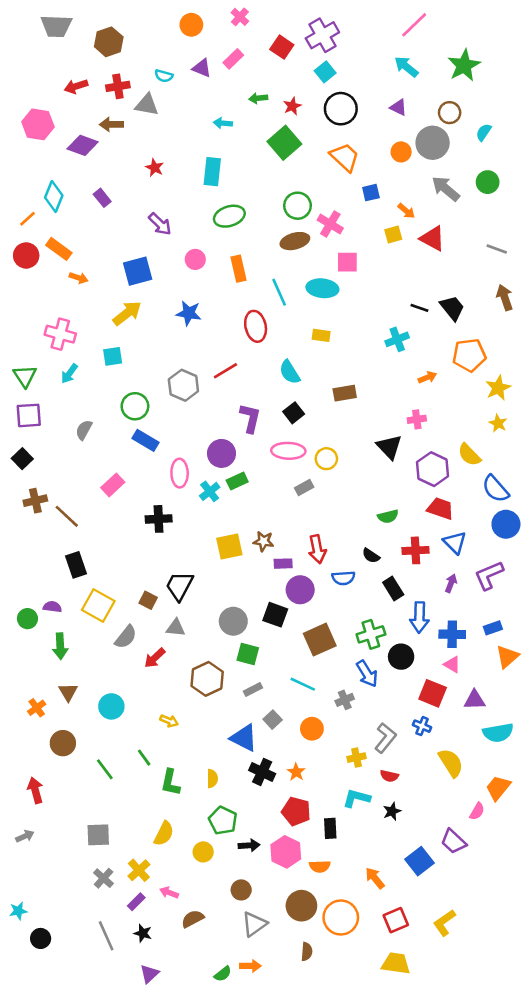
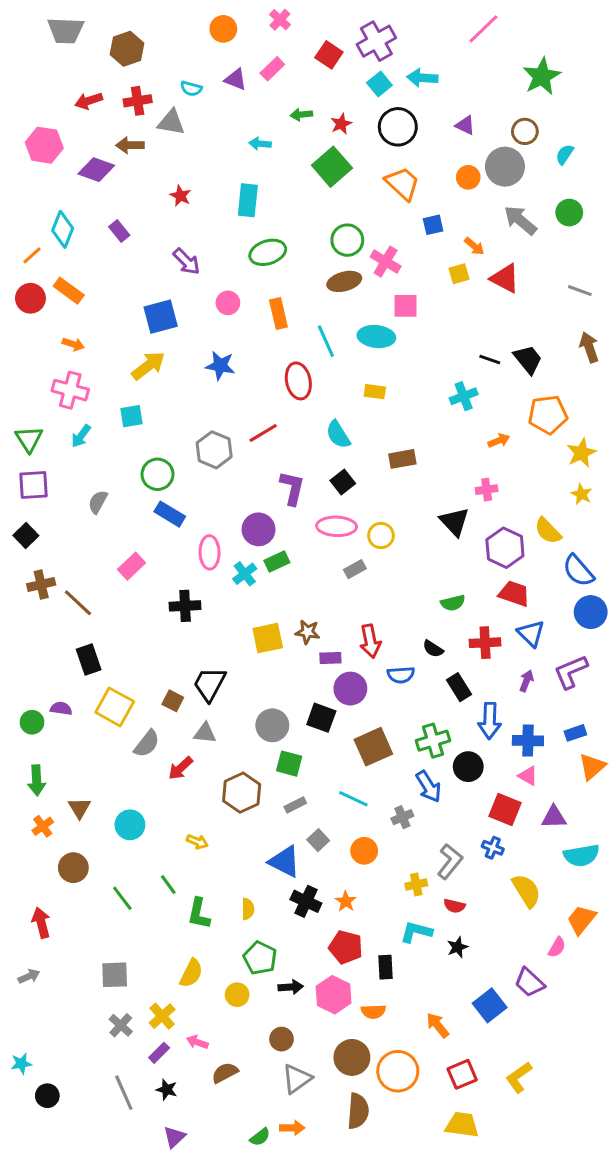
cyan arrow: (406, 67) -> (422, 78), moved, turned -35
orange arrow: (79, 278) -> (73, 344), moved
green arrow: (60, 646) -> (37, 780), moved
brown semicircle: (307, 952) -> (358, 1111), size x1.6

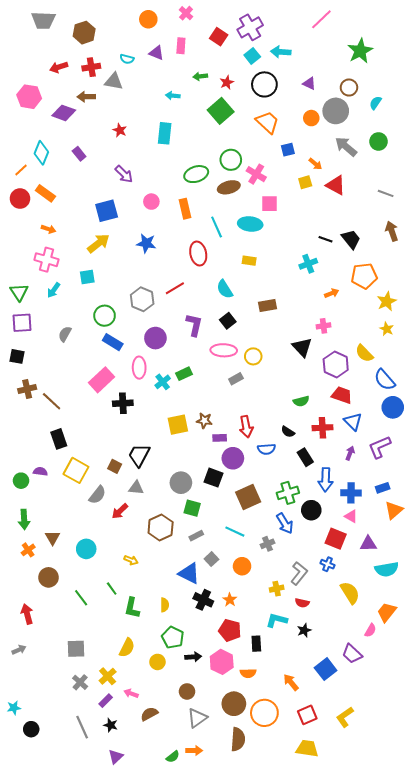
pink rectangle: (272, 69) -> (181, 46), turned -42
green ellipse: (268, 252) -> (196, 174), moved
purple circle: (259, 529) -> (155, 338), moved
black square: (26, 536) -> (17, 356), turned -35
pink rectangle: (131, 566) -> (101, 380), moved, size x1.4

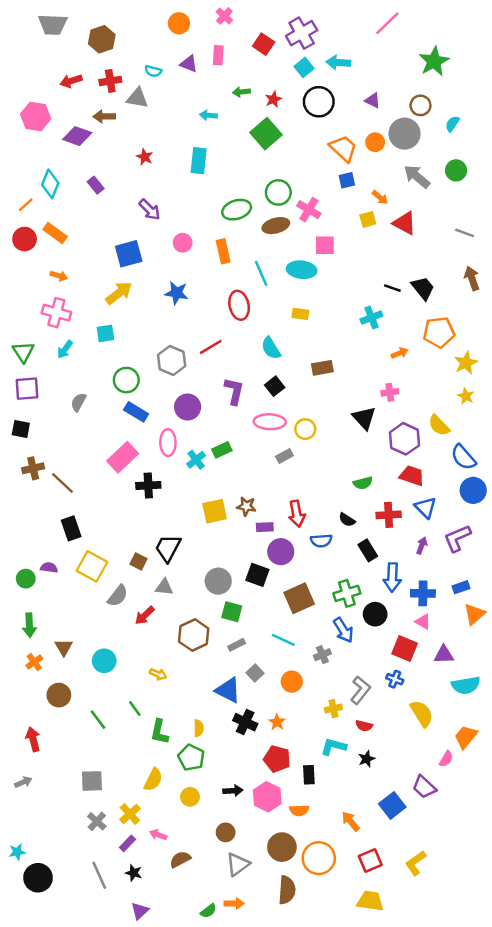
orange trapezoid: (267, 122) -> (343, 148), moved
green pentagon: (173, 637) -> (191, 758), moved
black circle: (31, 729) -> (38, 878), size x1.5

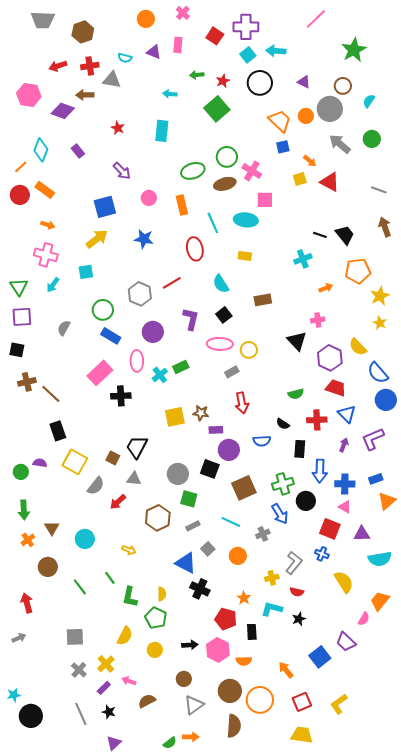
purple cross: (302, 33) -> (246, 27), turned 30
red arrow: (297, 514) -> (242, 403), moved
black rectangle: (368, 550) -> (300, 449), turned 36
orange star: (277, 722) -> (244, 598), moved

